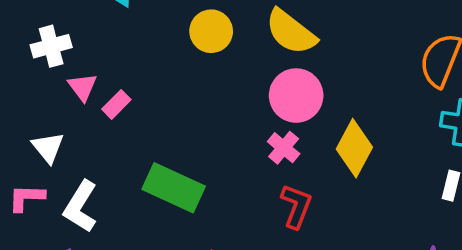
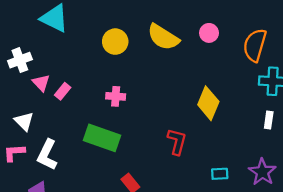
pink circle: (296, 96) -> (209, 33), moved, size x0.6
pink cross: (284, 148) -> (116, 96), moved, turned -30

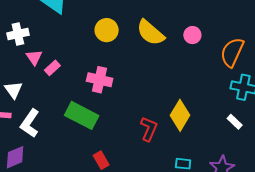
pink cross: (116, 96) -> (100, 80), size x1.4
yellow diamond: (208, 103) -> (180, 115), moved
white rectangle: (269, 120) -> (235, 122), turned -63

